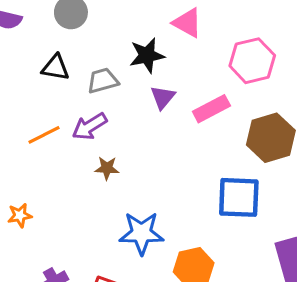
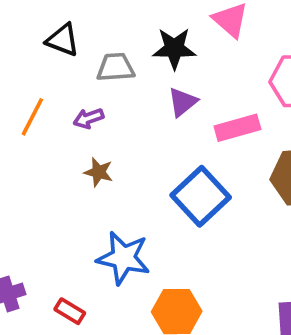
purple arrow: (90, 126) -> (88, 118), size x0.7
orange line: (44, 135) -> (32, 117), turned -48
blue square: (239, 197) -> (201, 196), moved, turned 33

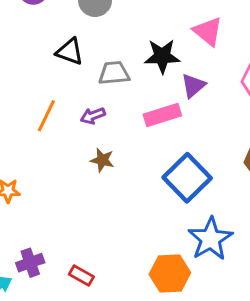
purple triangle: (182, 102) -> (193, 86), moved
pink rectangle: (237, 128) -> (162, 115), moved
blue star: (123, 258) -> (210, 239), moved, turned 30

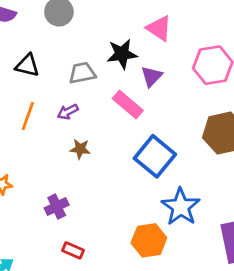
black triangle: (70, 52) -> (27, 65), moved
pink rectangle: (162, 115) -> (128, 105), turned 64
purple cross: (30, 263) -> (57, 207), moved

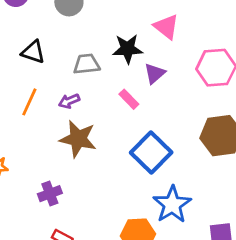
pink rectangle: (128, 105) -> (129, 99), size x0.7
brown star: (80, 149) -> (78, 139), size x1.8

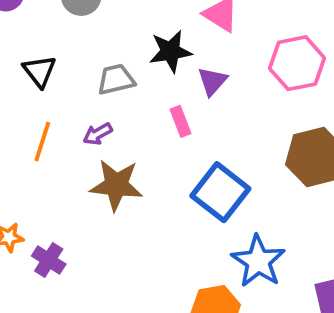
black triangle: (33, 52) -> (40, 71), turned 40
pink rectangle: (129, 99) -> (181, 121), turned 30
purple cross: (50, 194) -> (49, 260), moved, turned -30

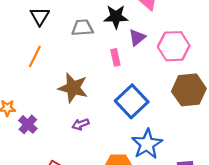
pink hexagon: (297, 63) -> (174, 46), moved
purple arrow: (98, 134) -> (81, 124), moved

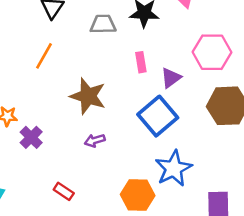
purple triangle: (137, 38) -> (171, 78), moved

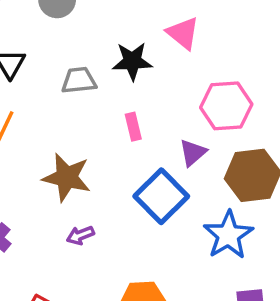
purple triangle: (171, 78) -> (193, 153), moved
blue star: (174, 168) -> (228, 235), moved

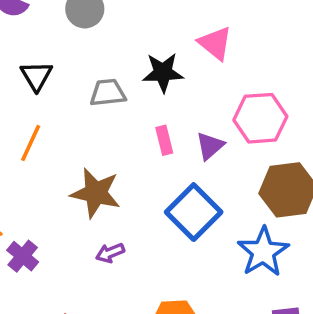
purple triangle: (193, 153) -> (210, 146), moved

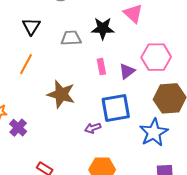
blue square: (194, 212) -> (116, 108), turned 32
purple arrow: (110, 253) -> (93, 128), moved

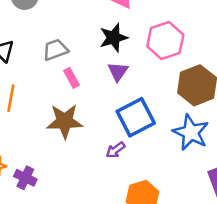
black star: (103, 28) -> (114, 38), moved
pink rectangle: (101, 67) -> (72, 78), moved
purple triangle: (127, 71) -> (118, 71), moved

